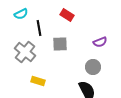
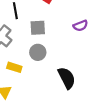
gray circle: (93, 67) -> (38, 52), moved

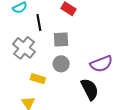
purple semicircle: (80, 26) -> (101, 64), moved, size x1.5

